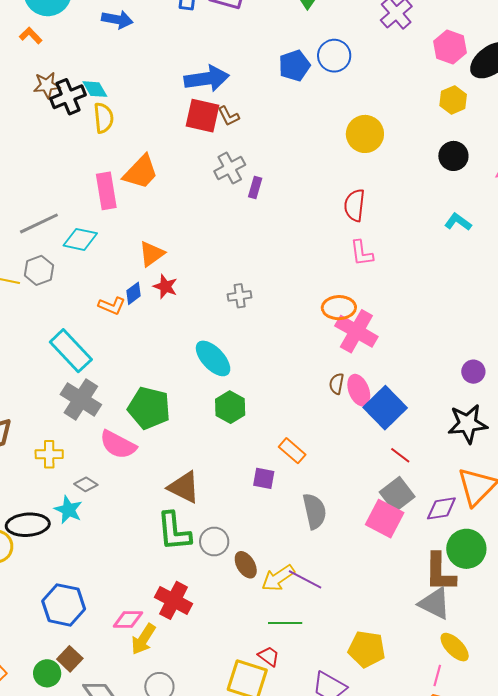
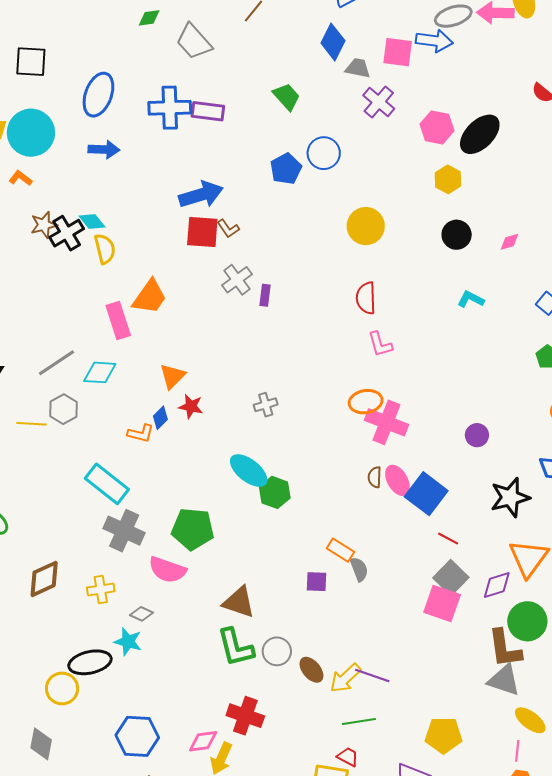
purple circle: (473, 372) -> (477, 435), moved
green hexagon: (230, 407) -> (275, 492), moved
gray semicircle: (314, 511) -> (359, 569), moved, size x0.7

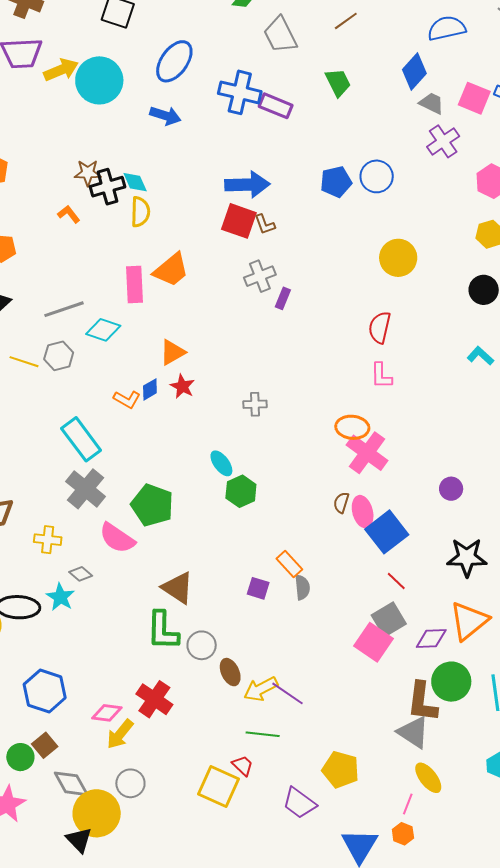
green trapezoid: (287, 97) -> (338, 83), moved
orange L-shape: (21, 178) -> (69, 214), moved
cyan ellipse: (249, 471) -> (221, 463), size x0.7

